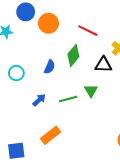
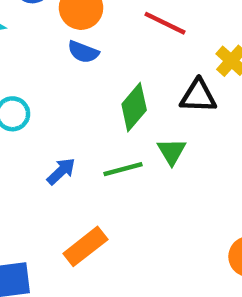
green diamond: (73, 55) -> (134, 107), moved
blue semicircle: (49, 67) -> (83, 52), moved, turned 88

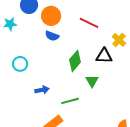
green line: (123, 169) -> (70, 101), moved
blue arrow: (61, 171) -> (42, 90), turned 32

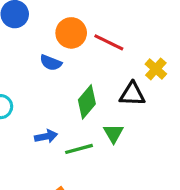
orange circle: (51, 16) -> (71, 33), moved
blue arrow: (42, 90) -> (46, 136), moved
green line: (70, 101) -> (79, 149), moved

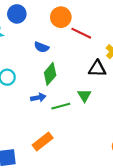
orange circle: (71, 33) -> (61, 17), moved
green diamond: (87, 102) -> (50, 74), moved

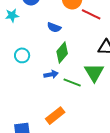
green triangle: (84, 95) -> (94, 72), size x1.5
green line: (61, 106) -> (72, 82), turned 36

